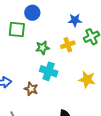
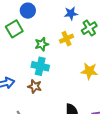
green square: (17, 30) -> (14, 29), turned -30
cyan cross: (49, 71) -> (40, 66), moved

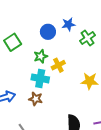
blue circle: (28, 11) -> (48, 32), moved
yellow cross: (67, 39) -> (58, 65), moved

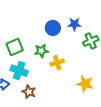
green square: (13, 42) -> (15, 47), moved
cyan cross: (40, 78) -> (19, 71), moved

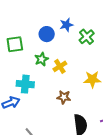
green square: (15, 47) -> (15, 44), moved, turned 30
brown star: (29, 92) -> (64, 97), moved

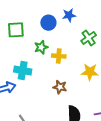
green cross: (87, 37) -> (89, 38), moved
yellow cross: (60, 66) -> (59, 56), turned 32

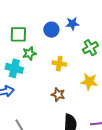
green star: (41, 47) -> (29, 53), moved
cyan cross: (23, 71) -> (14, 68), moved

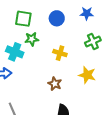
blue star: (72, 24) -> (87, 13), moved

